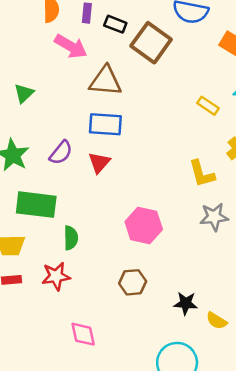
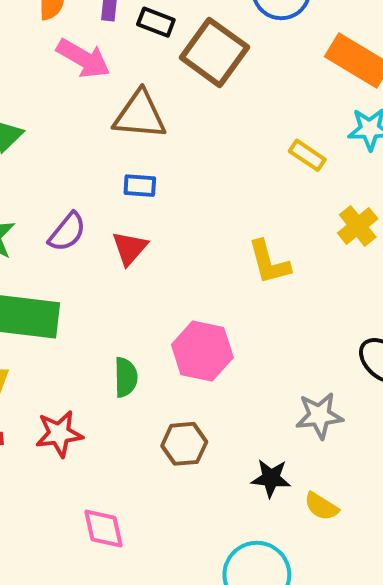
blue rectangle: (105, 124) -> (140, 186), size x0.6
yellow L-shape: (202, 174) -> (269, 262), moved
gray star: (214, 217) -> (319, 416), moved
green semicircle: (71, 238) -> (126, 377), moved

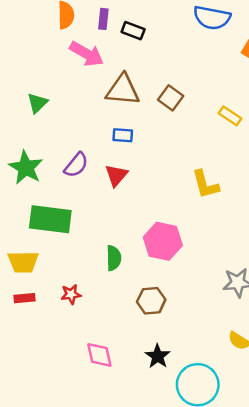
brown square: (214, 52) -> (171, 98), moved, size x0.6
red star: (59, 434) -> (71, 294), size x0.7
black star: (271, 478) -> (158, 356), moved, turned 30

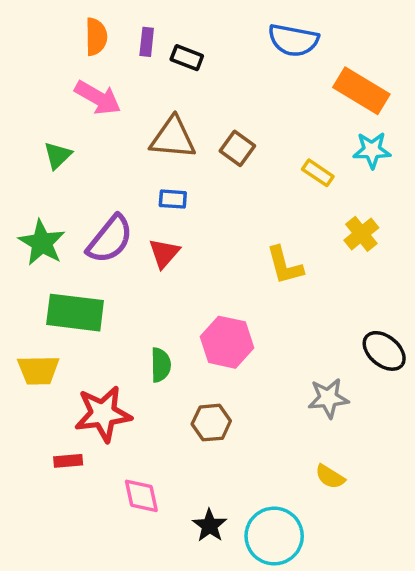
pink arrow: (87, 54) -> (98, 98), moved
purple semicircle: (76, 165) -> (110, 239), size x1.4
red star: (71, 294) -> (103, 414), size x2.0
red rectangle: (25, 298) -> (68, 461), moved
black star: (158, 356) -> (210, 526), moved

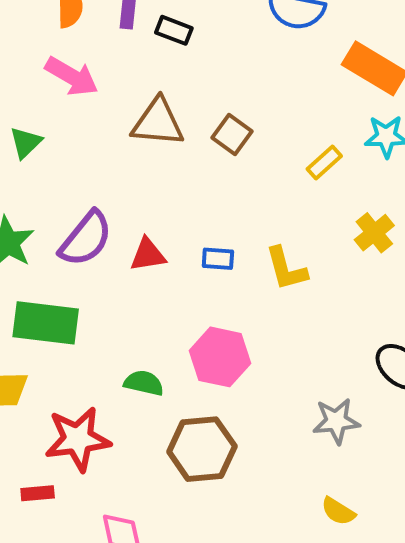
yellow rectangle: (318, 173) -> (324, 163), turned -76
blue rectangle: (173, 199) -> (218, 259), moved
red triangle: (164, 253) -> (148, 255), turned 40
green semicircle: (161, 365) -> (144, 383), turned -76
brown hexagon: (211, 423) -> (202, 449), size x1.5

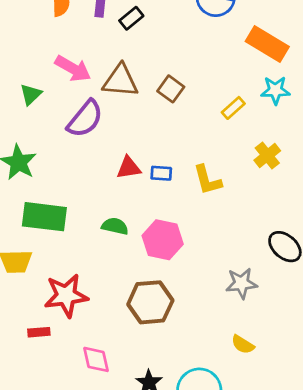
black rectangle: (174, 30) -> (131, 18), turned -60
pink arrow: (72, 76) -> (73, 69), moved
purple semicircle: (86, 239) -> (85, 119), moved
red triangle: (148, 255) -> (129, 168), moved
green semicircle: (144, 383) -> (115, 226), moved

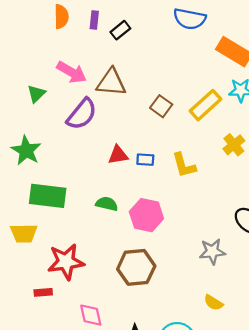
brown square: (171, 89) -> (161, 106), moved
yellow rectangle: (233, 108) -> (205, 105), size x1.6

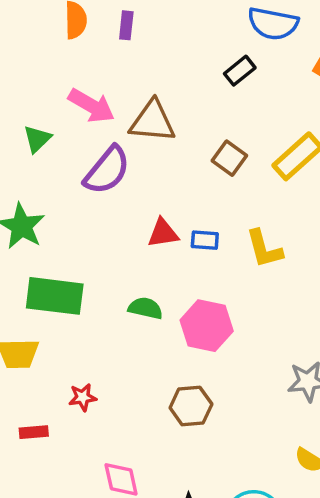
black rectangle: (120, 30) -> (240, 71), moved
red star: (66, 262) -> (83, 397), size x0.5
brown hexagon: (136, 267) -> (191, 406), size x0.7
red rectangle: (43, 292) -> (34, 432), moved

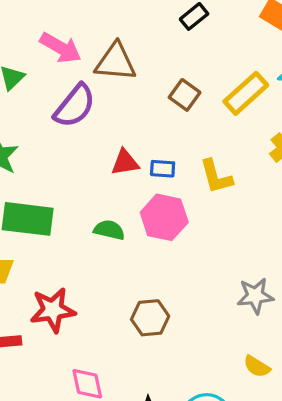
pink hexagon: (207, 326) -> (164, 217), moved
red star: (83, 397) -> (53, 310), size x1.8

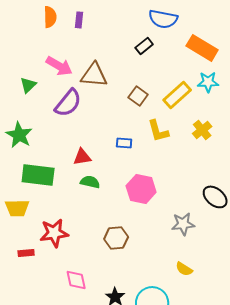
red triangle: (125, 162) -> (82, 157), moved
yellow L-shape: (216, 177) -> (158, 131), moved
pink hexagon: (164, 217) -> (141, 189), moved

